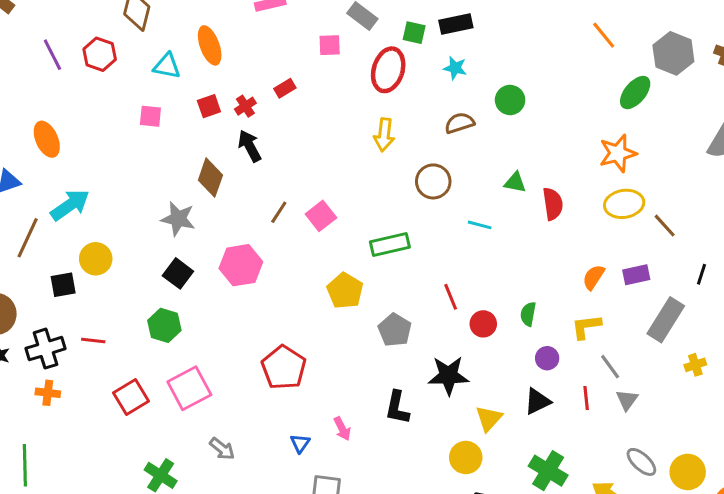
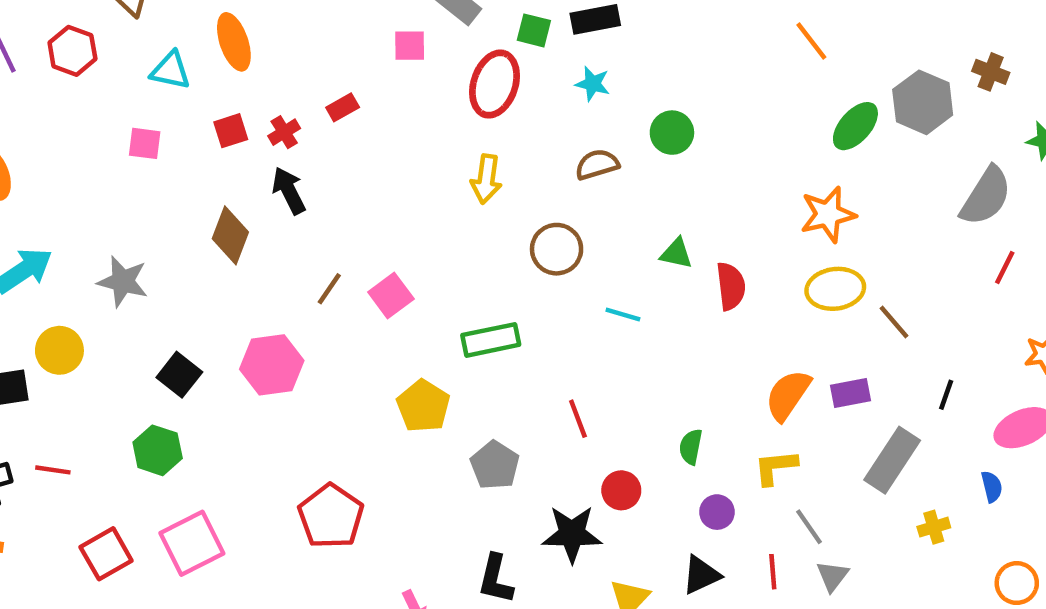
gray hexagon: (673, 53) -> (923, 102), moved
gray star: (178, 219) -> (123, 281), moved
orange semicircle: (594, 277) -> (788, 395), size x1.4
red circle: (483, 324) -> (621, 490), moved

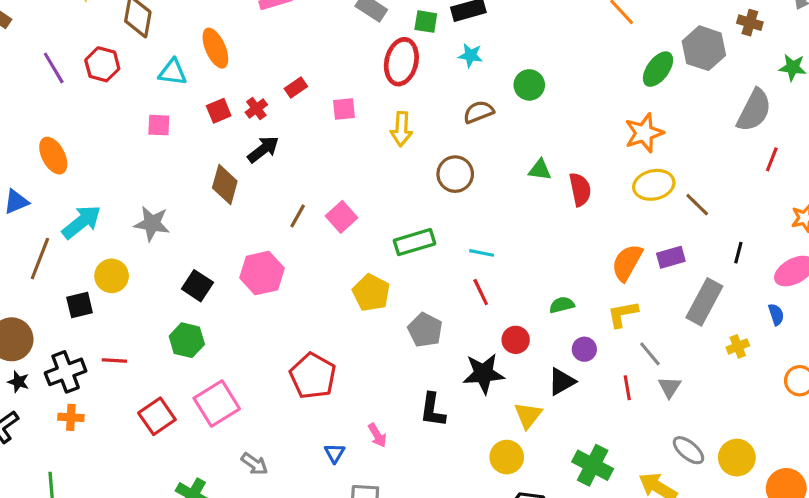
pink square: (410, 46) -> (344, 109), moved
black arrow: (289, 191) -> (263, 149), turned 84
cyan line: (623, 314) -> (482, 253), moved
green semicircle: (691, 447) -> (562, 305), turned 70
black triangle: (701, 575) -> (562, 382), moved

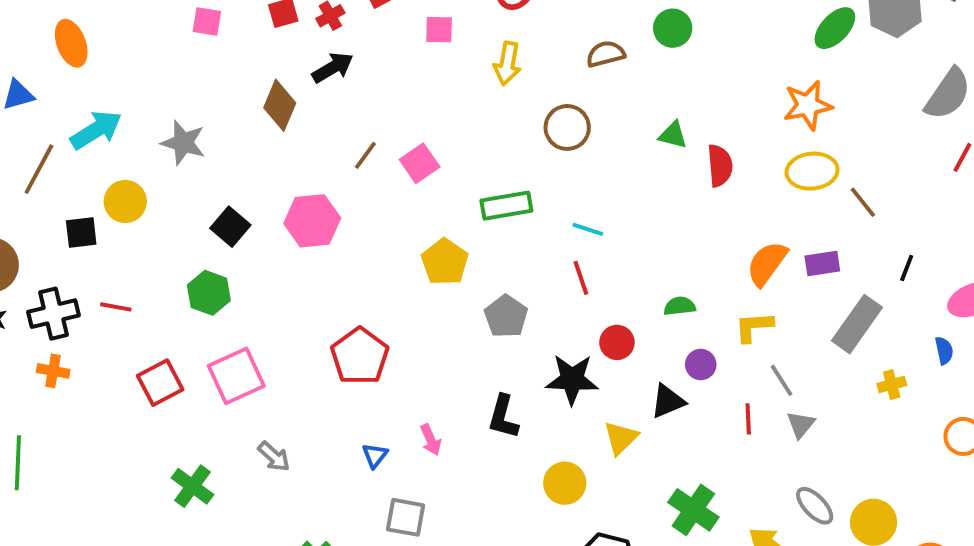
yellow circle: (507, 457) -> (565, 483), moved

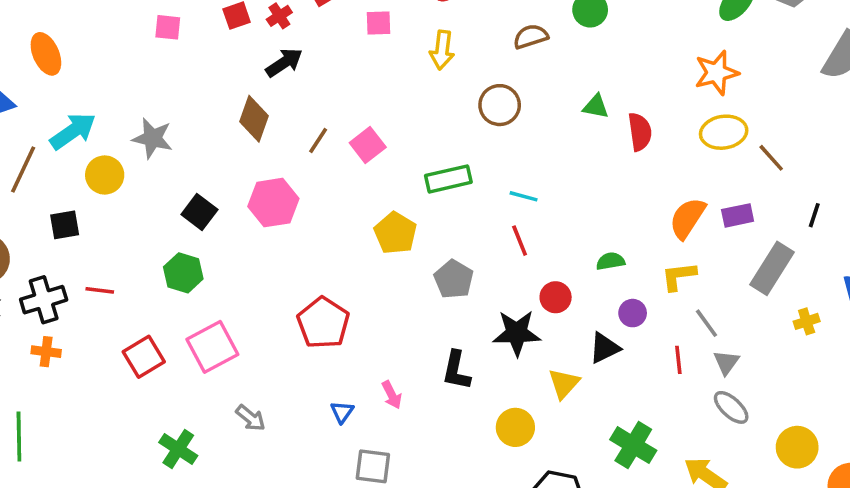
brown diamond: (280, 105) -> (254, 119), moved
yellow circle: (125, 201) -> (105, 175), moved
gray ellipse: (815, 506) -> (731, 407), moved

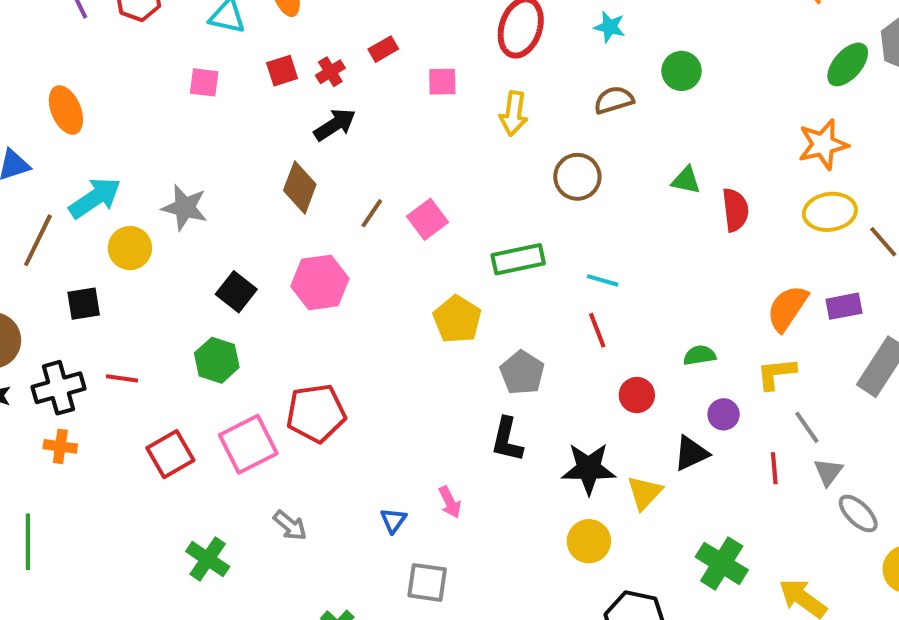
red pentagon: (323, 323) -> (316, 413), moved, turned 30
black star: (517, 333) -> (589, 469), moved
black L-shape: (456, 370) -> (507, 440), moved
gray ellipse: (731, 407) -> (858, 514), moved

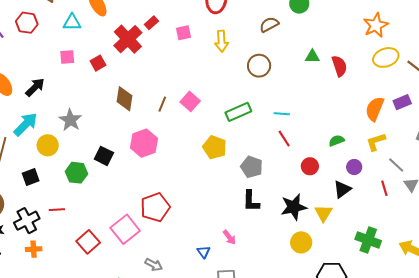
red square: (282, 71) -> (98, 63), moved
red cross: (330, 72) -> (128, 39), size x2.0
black arrow: (335, 125) -> (35, 87), moved
gray star: (185, 207) -> (70, 120), turned 30
green hexagon: (217, 360) -> (76, 173), moved

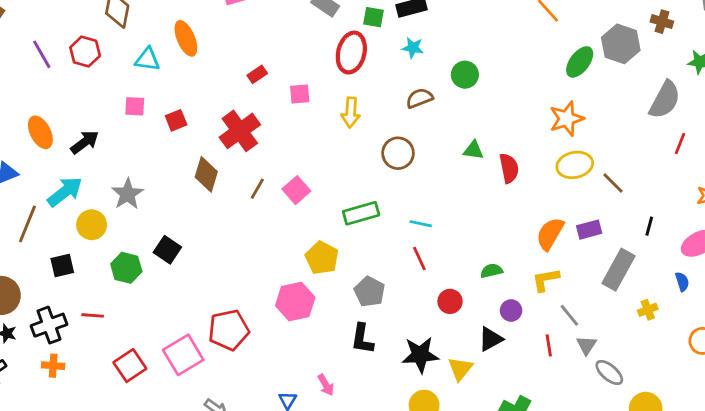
red cross: (128, 39) -> (240, 131), moved
pink hexagon: (144, 143) -> (295, 302), moved

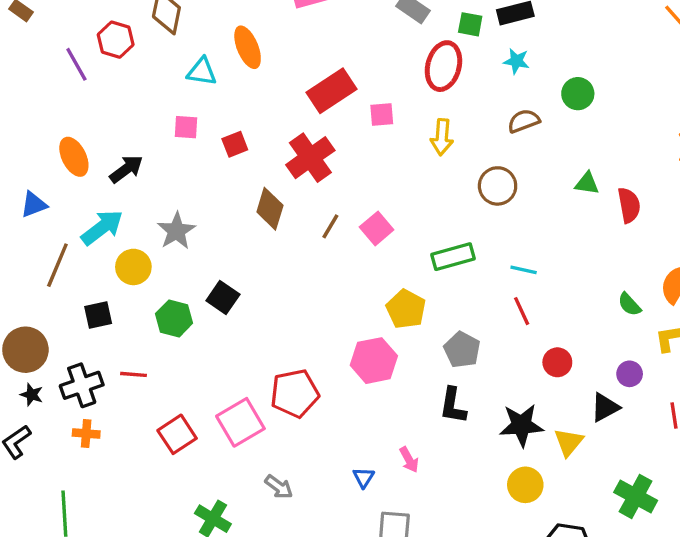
red hexagon: (85, 52) -> (116, 40), moved
red rectangle: (257, 74) -> (332, 91), size x2.0
green semicircle: (492, 271) -> (629, 304), moved, turned -120

